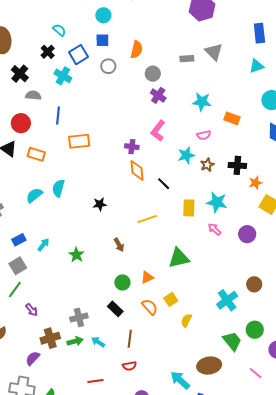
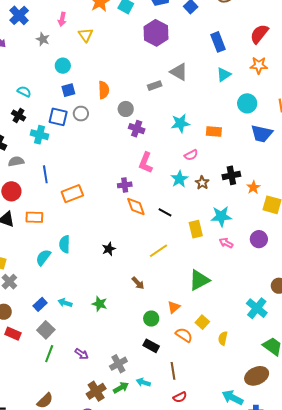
blue square: (79, 55) -> (58, 117), moved, turned -30
cyan arrow: (43, 245) -> (65, 303), turned -96
purple arrow: (32, 310) -> (82, 354), moved

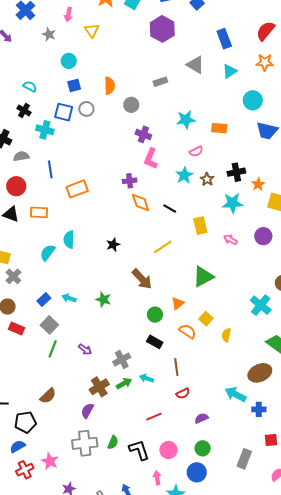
gray triangle: (179, 72) -> (195, 65), moved
purple cross: (137, 129) -> (143, 134), moved
cyan star: (221, 216) -> (233, 203), moved
brown arrow: (138, 283) -> (142, 279), size x1.6

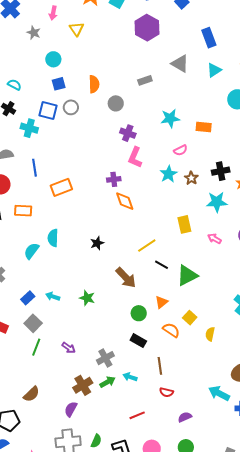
black line: (170, 209) -> (161, 265), moved
red semicircle: (183, 394) -> (166, 392), turned 40

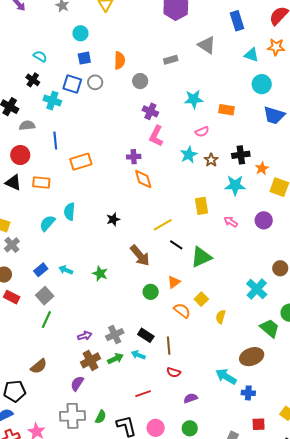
cyan triangle: (214, 70) -> (252, 55), moved, turned 49
black rectangle: (138, 341) -> (146, 335), moved
purple arrow: (69, 348) -> (85, 336), moved, turned -56

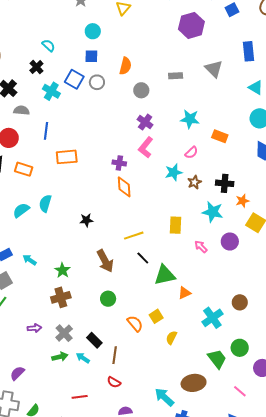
pink semicircle: (202, 132) -> (191, 153), turned -32
purple circle: (264, 220) -> (230, 242), moved
orange triangle: (174, 282) -> (185, 293), moved
gray cross: (115, 335) -> (64, 333), turned -30
brown cross: (90, 360) -> (61, 297), moved

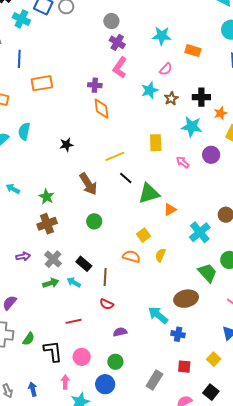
gray circle: (141, 90) -> (111, 21), moved
orange semicircle: (135, 324) -> (131, 256), moved, turned -30

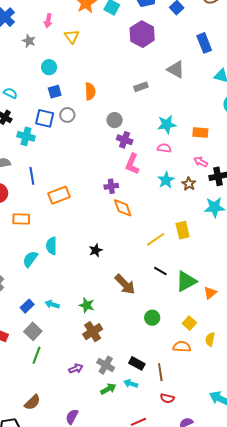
pink semicircle: (166, 69) -> (164, 148), moved, turned -112
yellow line: (115, 156) -> (156, 239), moved
pink arrow: (183, 162) -> (201, 162), moved
green circle: (94, 221) -> (152, 318), moved

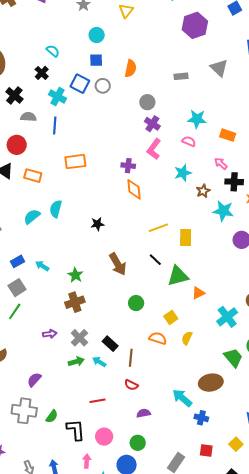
blue line: (32, 176) -> (55, 125), moved
brown star: (189, 184) -> (203, 191), moved
yellow rectangle: (183, 230) -> (186, 237), moved

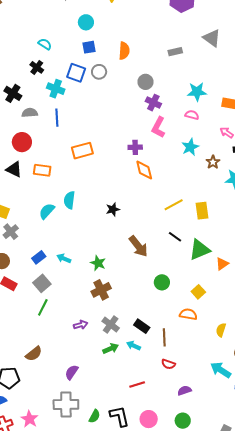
yellow semicircle: (187, 338) -> (221, 330), moved
green semicircle: (52, 416) -> (94, 416), moved

